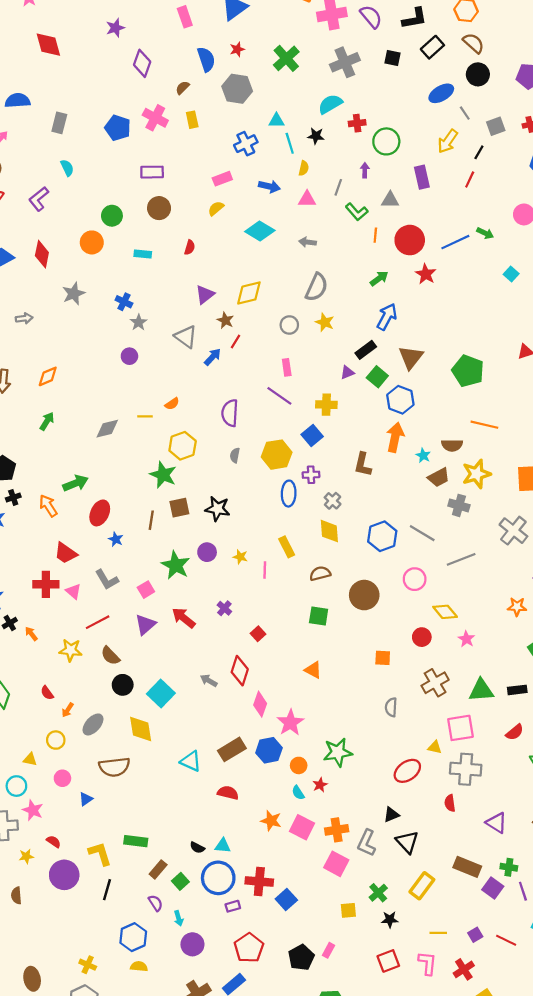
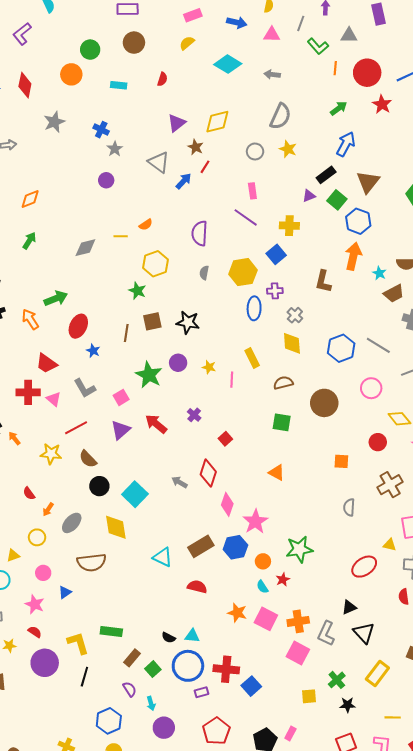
green star: (163, 475) -> (137, 291), size x0.7
yellow triangle: (30, 759) -> (13, 555), turned -32
pink star: (33, 810) -> (35, 604), moved

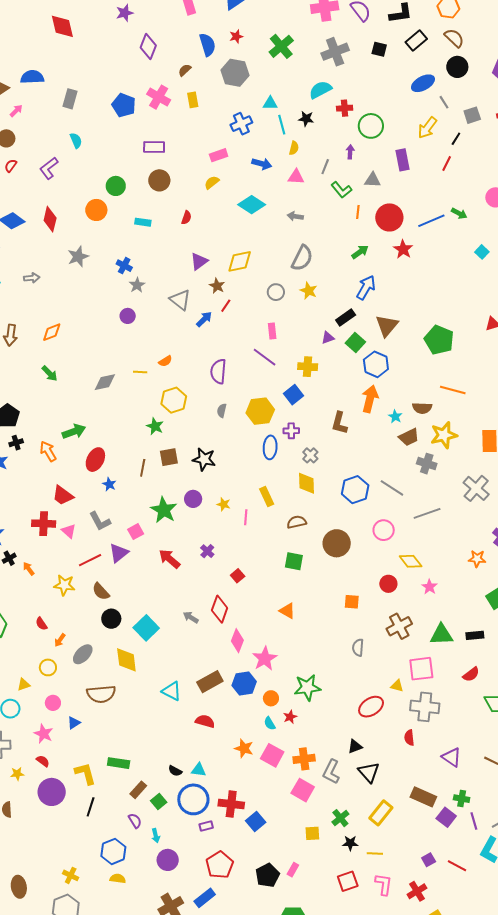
green arrow: (29, 241) -> (50, 373), turned 102
purple triangle: (121, 430) -> (119, 553), moved
yellow line: (393, 717) -> (375, 853), moved

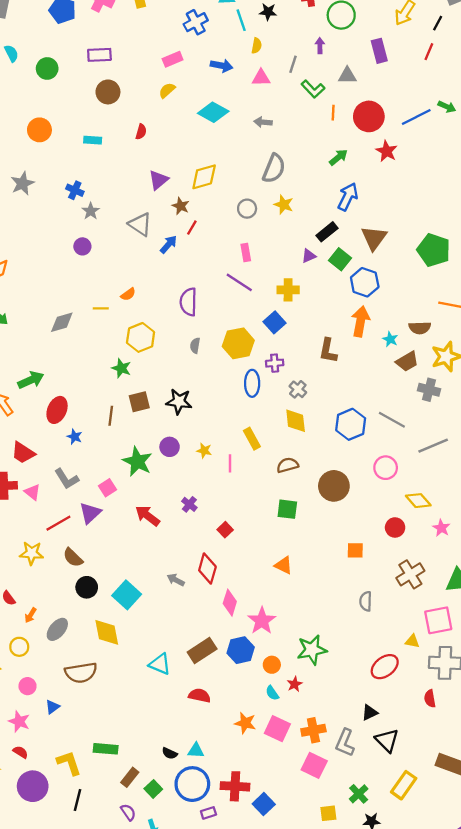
green circle: (116, 186) -> (47, 68), moved

